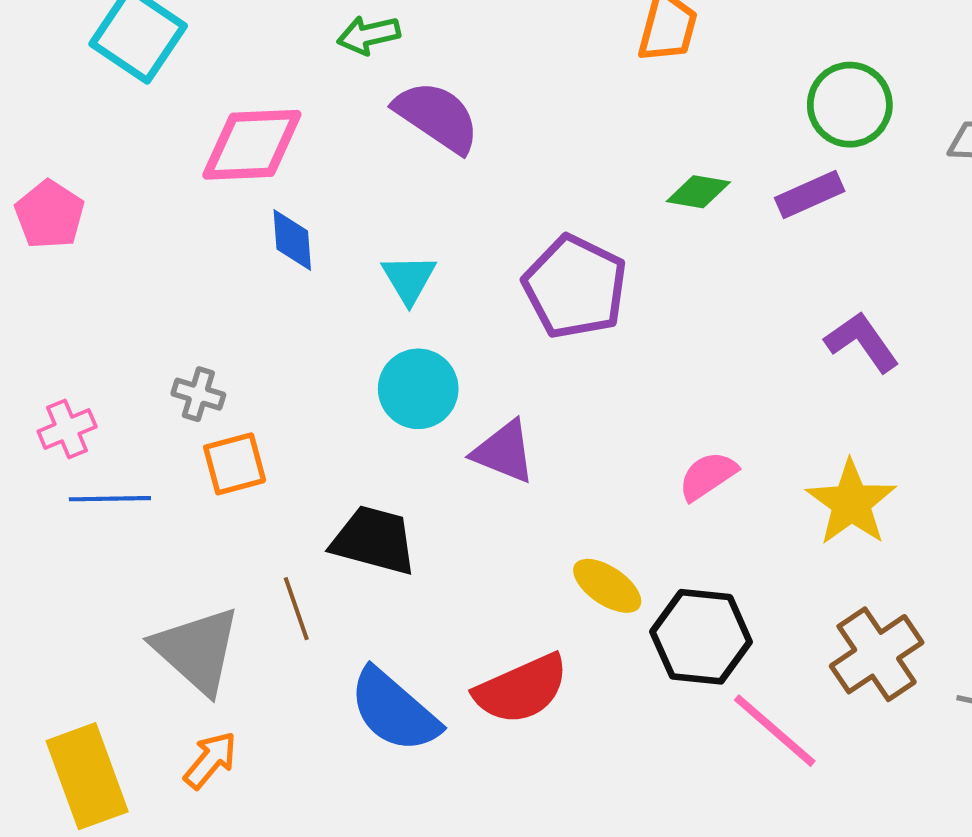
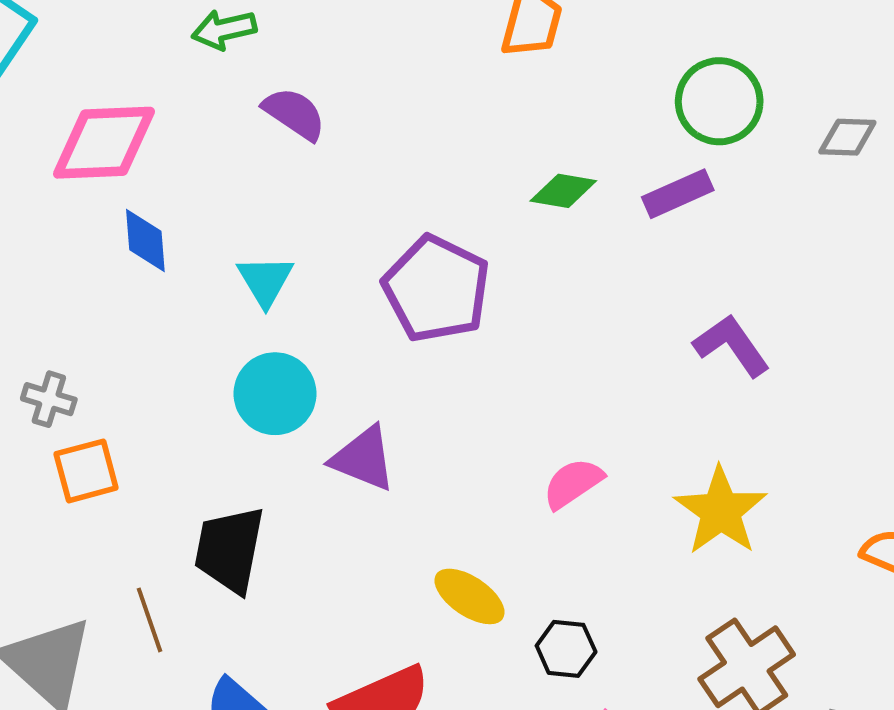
purple semicircle: (437, 117) -> (294, 114), size x0.7
black trapezoid: (374, 540) -> (229, 550), turned -94
black hexagon: (701, 637) -> (566, 649), size x0.6

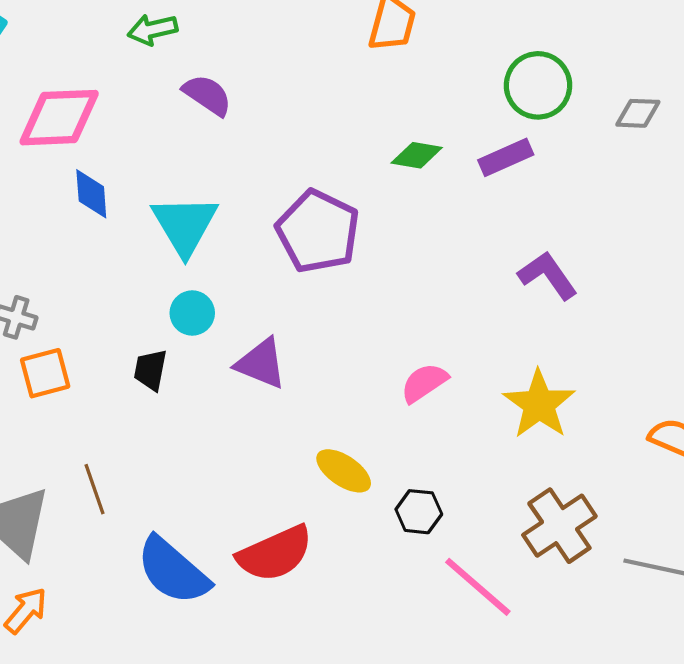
cyan triangle: (265, 281) -> (185, 225), size x1.5
cyan circle: (275, 394) -> (192, 313), size x0.7
black trapezoid: (229, 550) -> (150, 370), moved, size x0.6

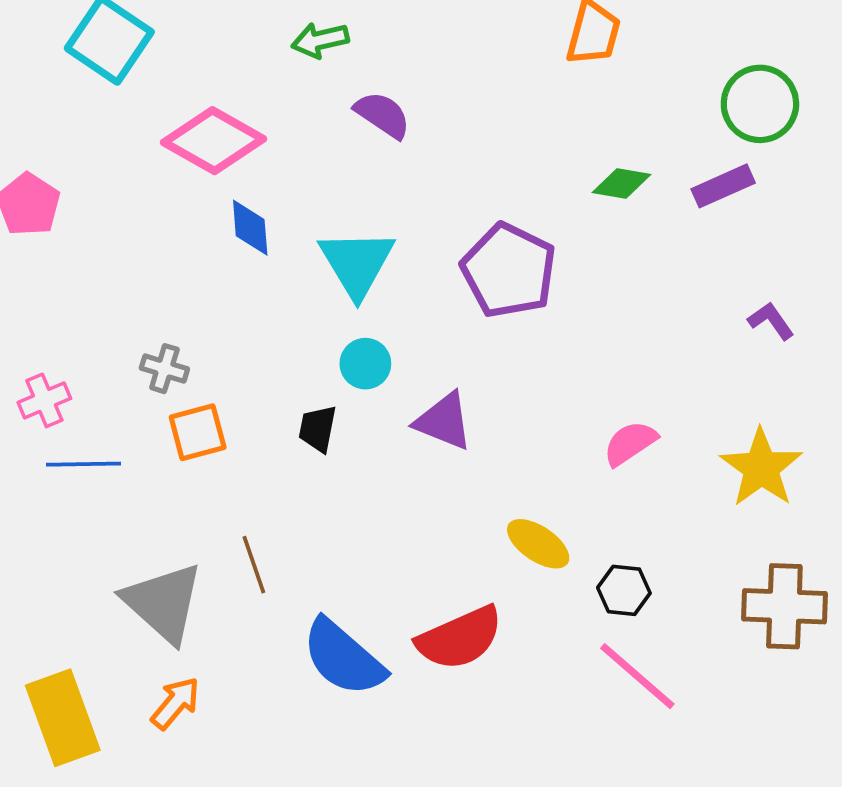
pink diamond: (59, 118) -> (213, 141), turned 32
purple L-shape: (548, 275) -> (771, 321), size x0.7
brown cross: (559, 526) -> (784, 606), turned 36
pink line: (478, 587) -> (637, 676), moved

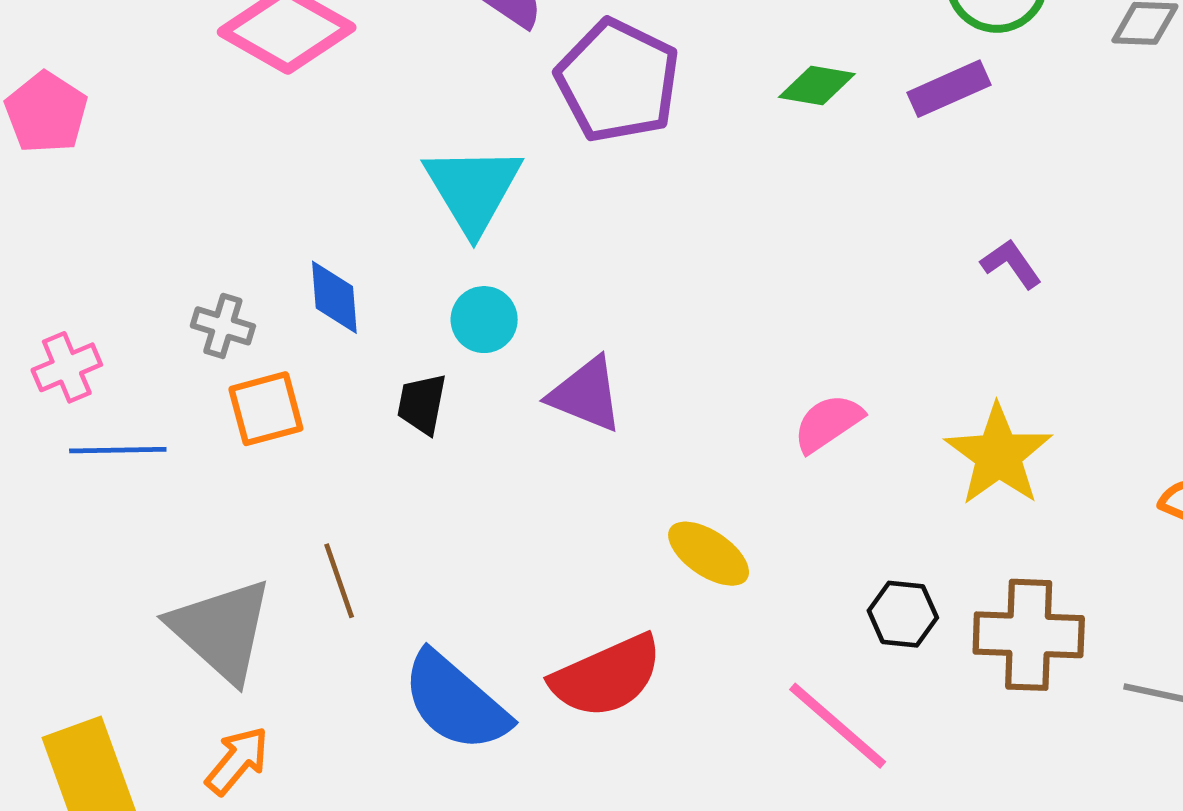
blue diamond: (250, 228) -> (334, 297), moved
purple pentagon: (509, 271) -> (618, 81), moved
black hexagon: (624, 590) -> (903, 614), moved

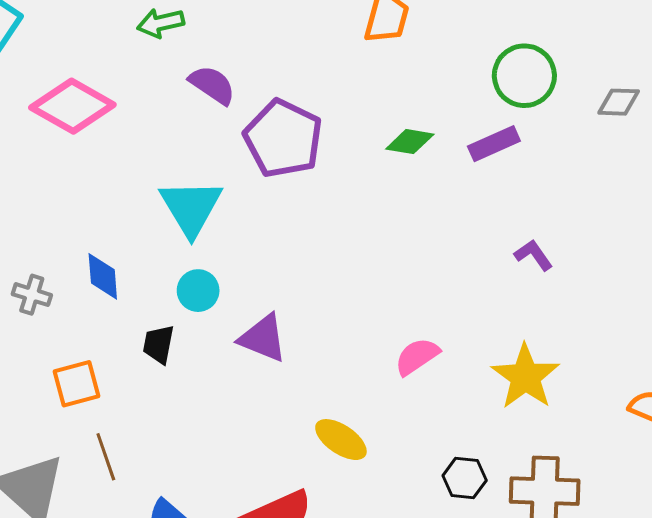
orange square: (266, 409) -> (76, 384), moved

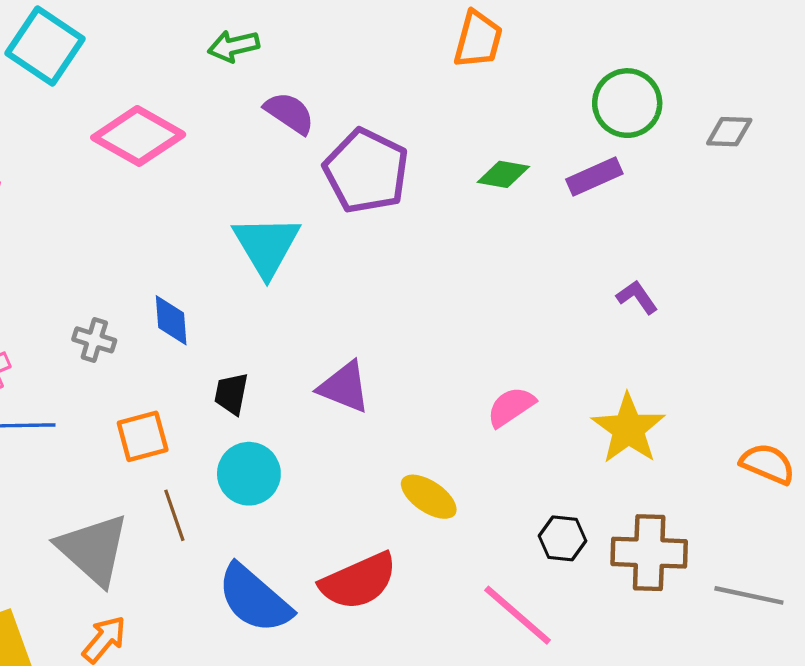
cyan circle: (198, 291) -> (249, 474), moved, size x1.4

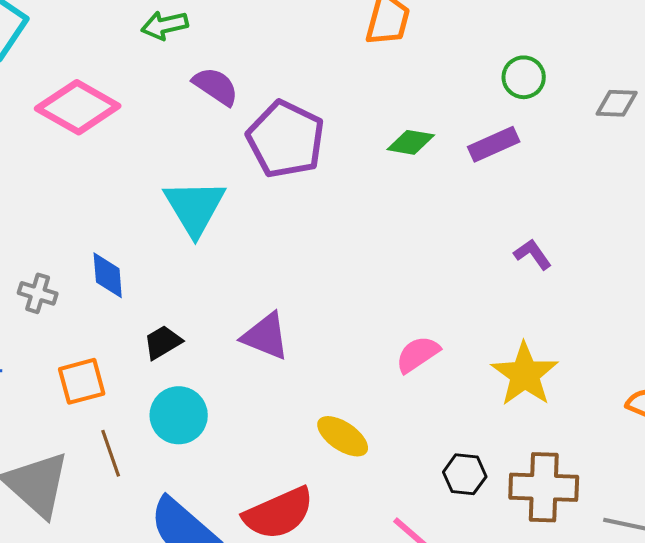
green circle: (627, 103) -> (524, 77), size x0.7
black trapezoid: (231, 394) -> (163, 342), turned 48

